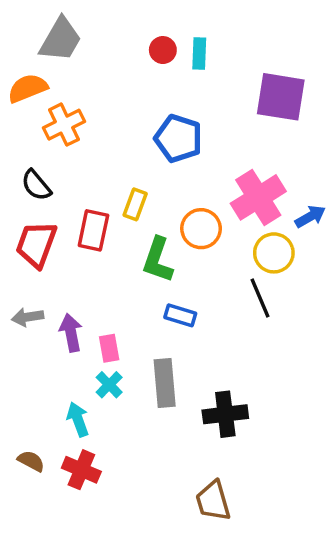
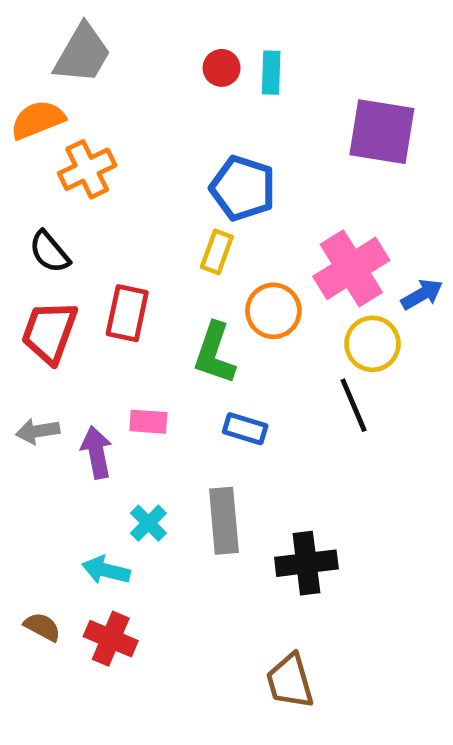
yellow rectangle: (135, 204) -> (217, 252), moved
pink rectangle: (109, 348) -> (148, 422), moved, turned -76
cyan arrow: (78, 419) -> (106, 570), turned -56

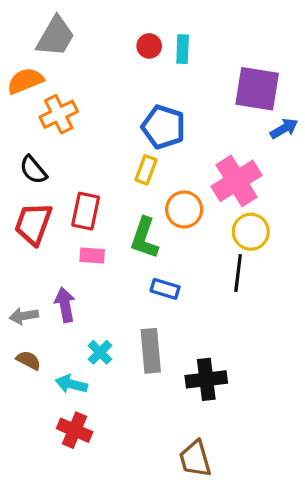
blue arrow: (422, 294) -> (284, 129), moved
black line: (354, 405) -> (238, 273), turned 30
pink rectangle: (148, 422) -> (92, 256), moved
gray arrow: (38, 431) -> (24, 316), moved
brown semicircle: (42, 627) -> (29, 360), moved

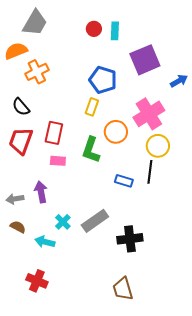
purple square: (257, 89) -> (145, 60), moved, turned -32
blue rectangle: (165, 289) -> (124, 181), moved
gray rectangle: (151, 351) -> (95, 221), turned 60
red cross: (75, 430) -> (37, 281), moved

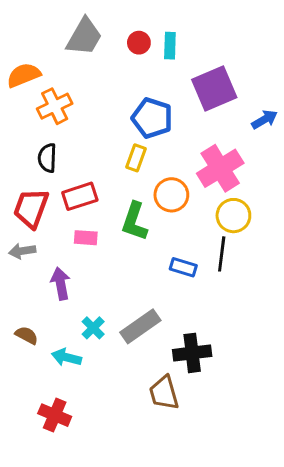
gray trapezoid: (35, 23) -> (84, 37), moved
black semicircle: (21, 107) -> (47, 158), moved, turned 42
red rectangle: (54, 133) -> (80, 196), turned 60
gray arrow: (15, 199) -> (22, 251), moved
brown trapezoid: (123, 289) -> (164, 393), moved

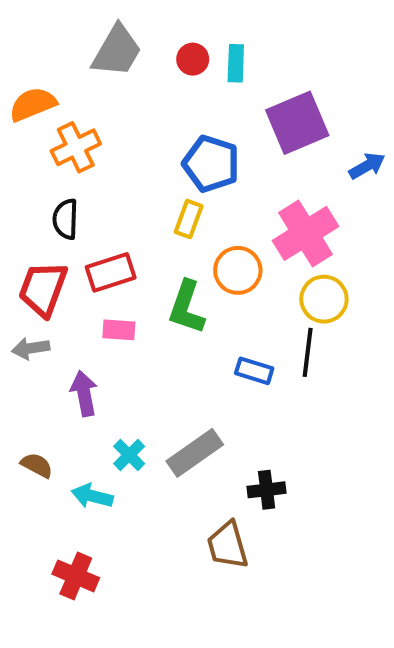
black cross: (192, 353) -> (267, 490), size x0.7

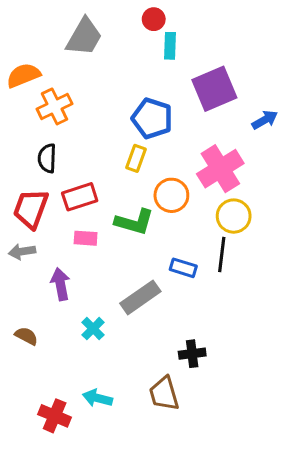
red circle: (193, 59) -> (154, 19), moved
green L-shape: (187, 307) -> (134, 222), turned -93
gray rectangle: (195, 453) -> (140, 297), moved
cyan arrow: (92, 496) -> (97, 398), moved

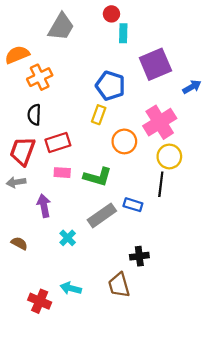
green L-shape: (134, 222) -> (98, 177), moved
blue rectangle: (183, 268) -> (133, 205), moved

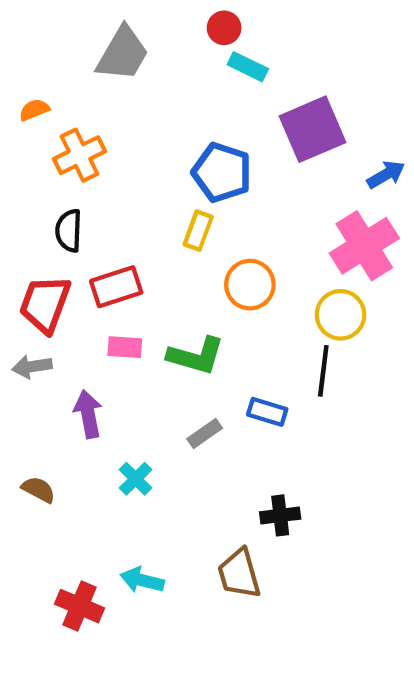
cyan rectangle: (123, 33) -> (248, 67), turned -66
orange semicircle: (17, 55) -> (34, 110), size x0.6
pink cross: (160, 122) -> (364, 246), moved
gray rectangle: (102, 215) -> (205, 433), size x0.6

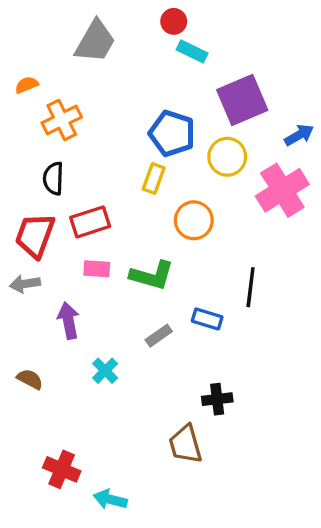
yellow circle: (341, 315) -> (227, 157), moved
cyan arrow: (142, 580) -> (110, 499), moved

